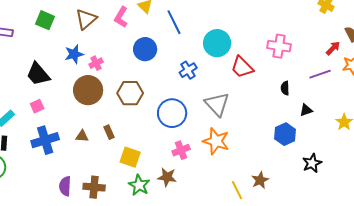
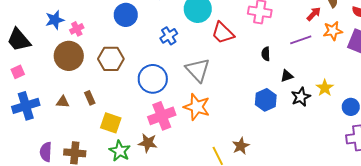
pink cross: (181, 150) -> (162, 116), size x1.5
black star: (312, 163) -> (301, 97), moved

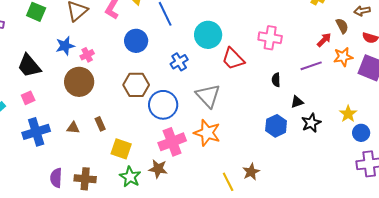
brown hexagon: (111, 59) -> (136, 85), moved
yellow star: (325, 88) -> (348, 114), moved

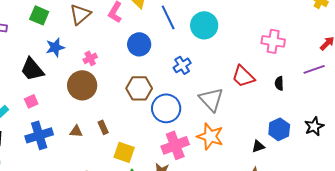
cyan circle: (208, 35) -> (204, 25), moved
blue star: (65, 46) -> (55, 47), moved
red trapezoid: (233, 59) -> (243, 76), moved
black triangle: (297, 102) -> (258, 146), moved

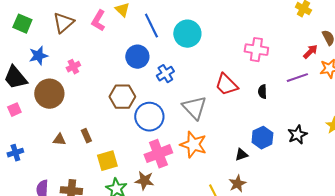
blue circle: (139, 44) -> (137, 57), moved
brown circle: (82, 85) -> (49, 94), moved
blue cross: (39, 135) -> (15, 153), moved, size x0.6
yellow square: (124, 152) -> (107, 161), turned -35

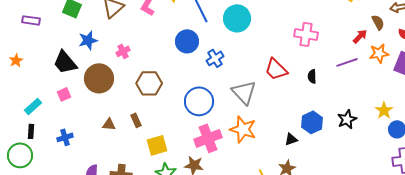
brown hexagon: (122, 97) -> (149, 83), moved

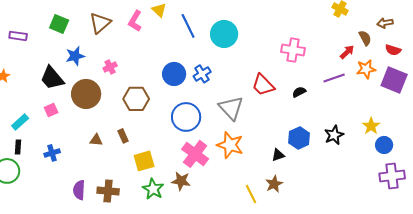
blue circle: (187, 41) -> (174, 74), moved
black semicircle: (312, 76) -> (299, 92), turned 64
pink cross: (208, 138) -> (195, 154), turned -32

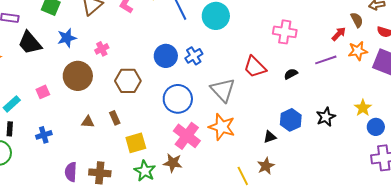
black trapezoid: (52, 78) -> (30, 43), moved

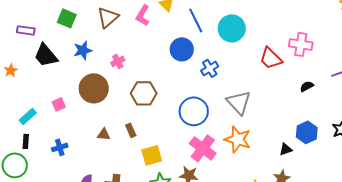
blue circle: (166, 56) -> (182, 49), moved
red trapezoid: (255, 67) -> (271, 58), moved

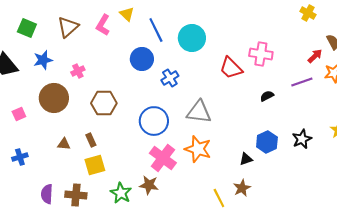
gray triangle: (239, 102) -> (199, 112), turned -40
yellow square: (152, 155) -> (95, 165), moved

